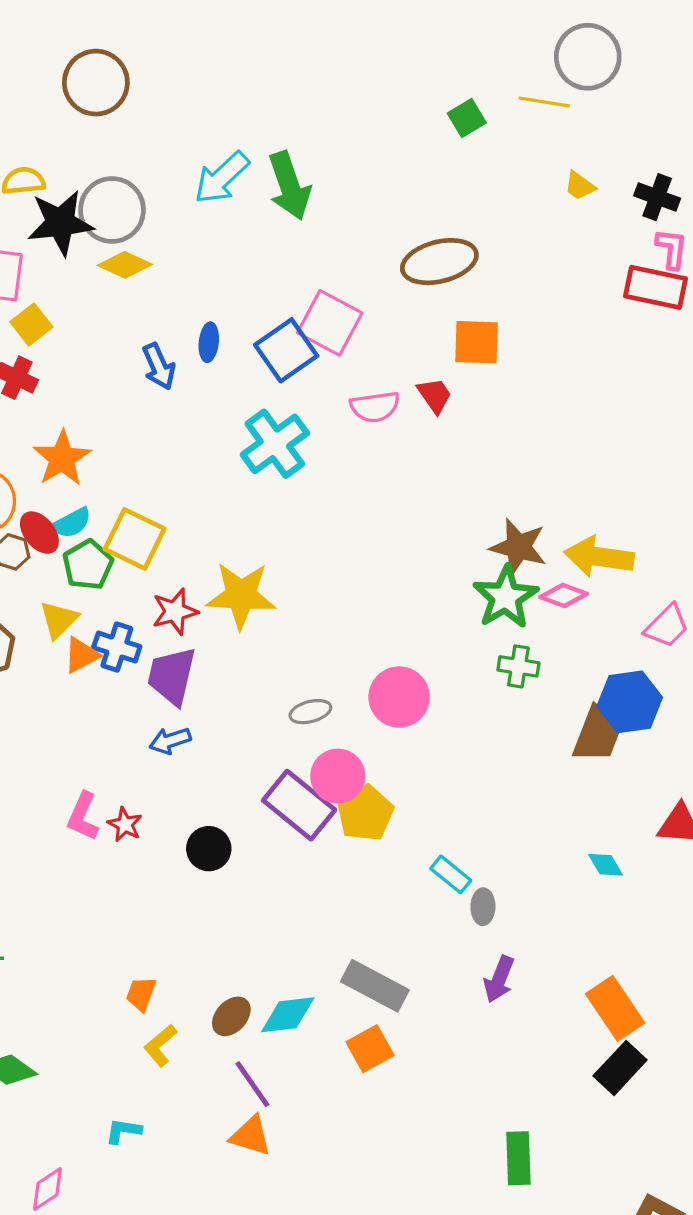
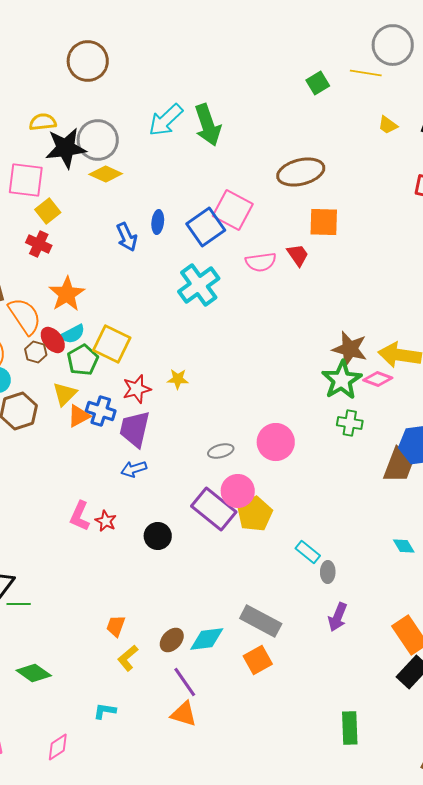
yellow star: (241, 595) -> (178, 379), size x0.5

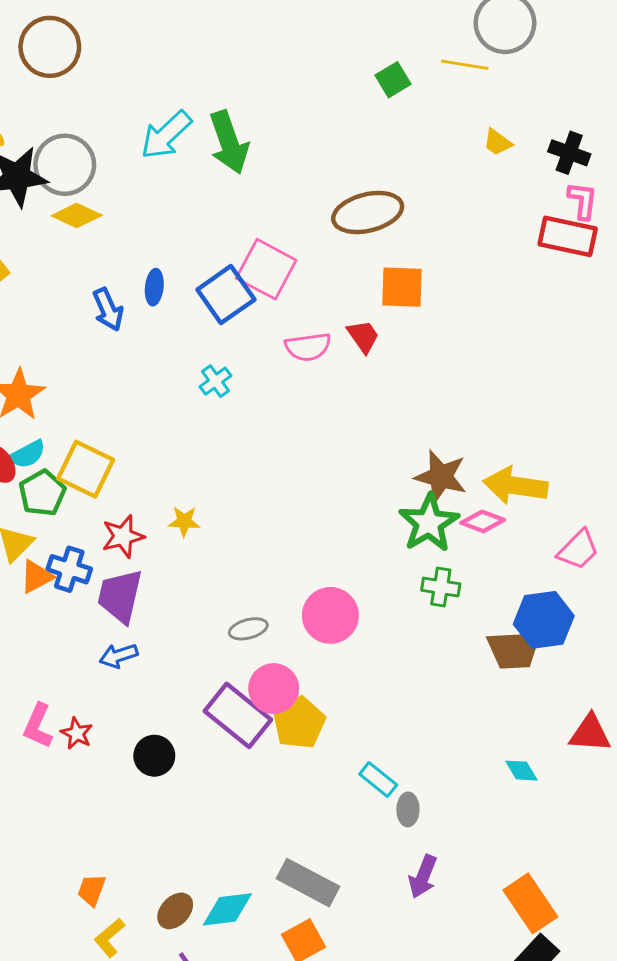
cyan cross: (199, 285) -> (215, 381), size x0.5
brown trapezoid: (399, 465) -> (514, 650), turned 66

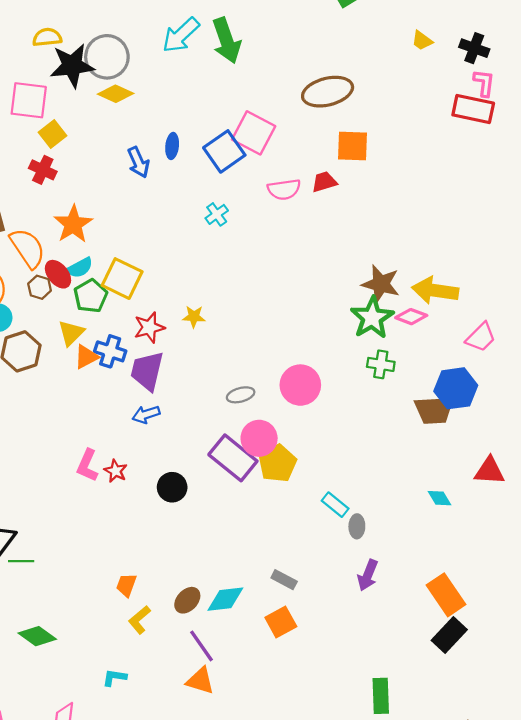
red trapezoid: (363, 336) -> (324, 182), turned -72
gray rectangle: (308, 883) -> (284, 580), size x0.6

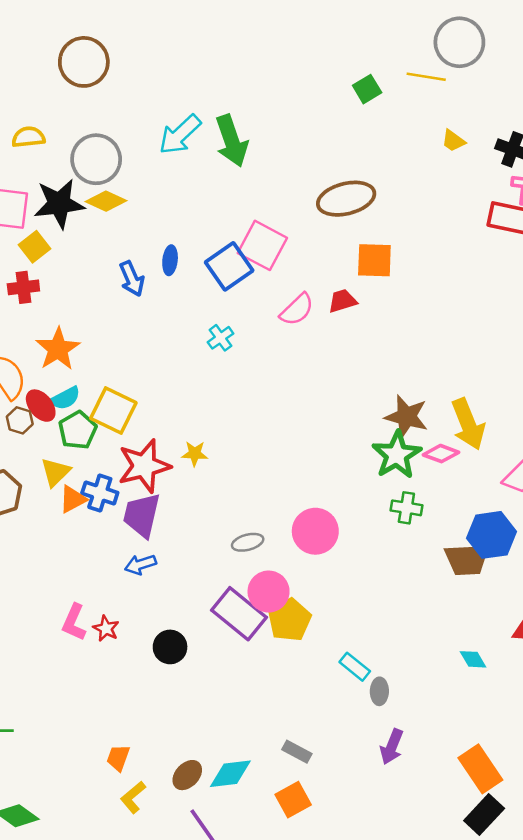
black star: (72, 66) -> (59, 204), moved
red cross: (43, 170) -> (23, 287), turned -32
pink semicircle: (284, 189) -> (297, 310), turned -36
yellow arrow: (435, 290) -> (468, 424), turned -120
red star: (149, 327) -> (144, 466), size x1.5

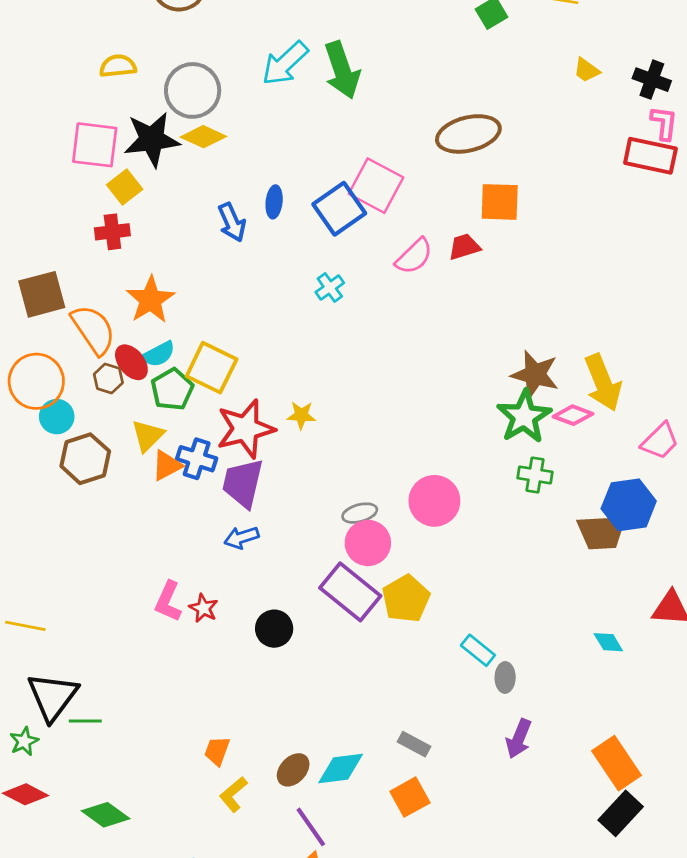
pink circle: (269, 592) -> (368, 543), moved

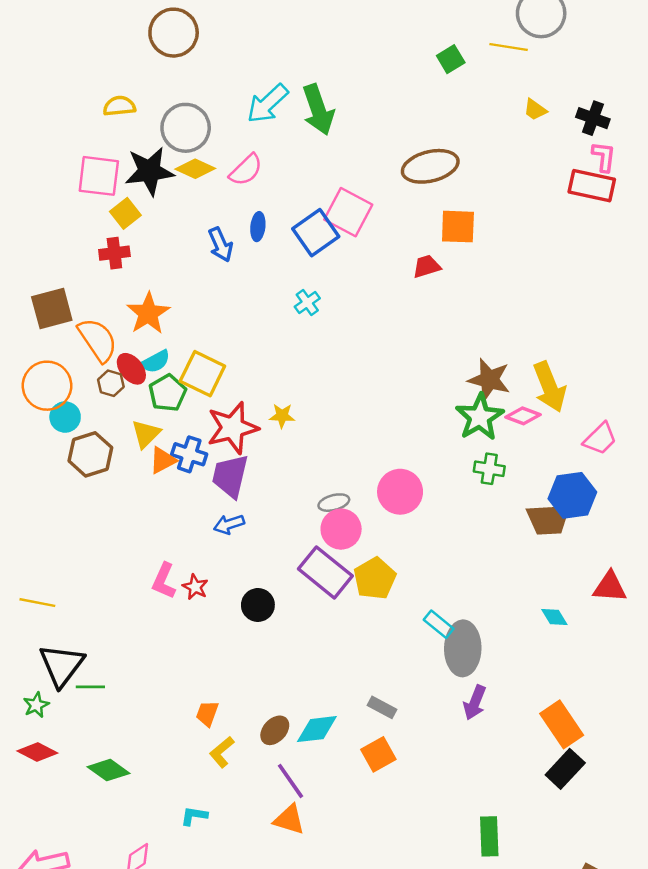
pink semicircle: (414, 256) -> (246, 170), moved
gray ellipse: (505, 677) -> (463, 648), size x2.0

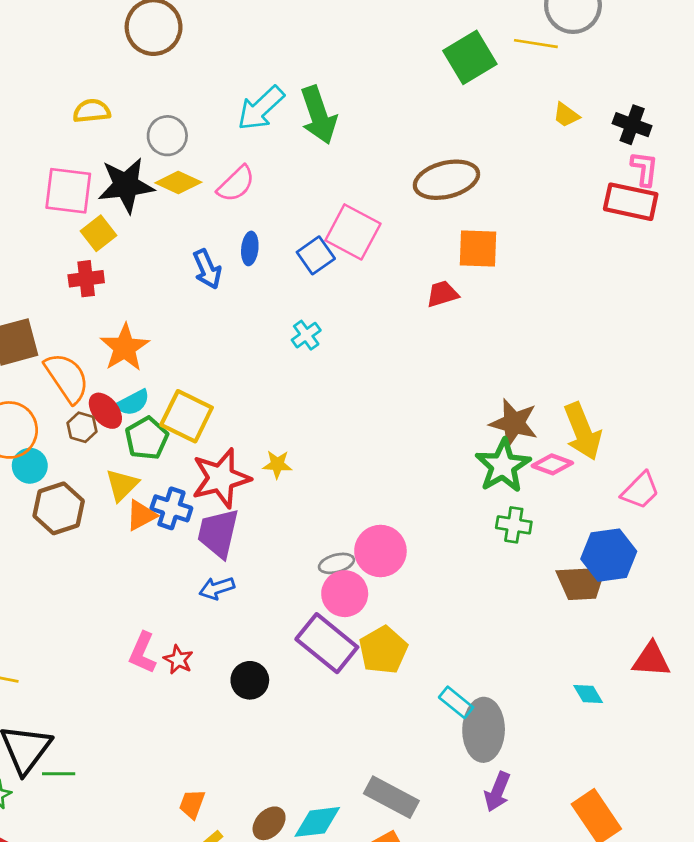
green square: (451, 59) -> (470, 57), size x1.6
gray circle: (186, 128) -> (167, 136), size x0.7
blue square: (316, 233) -> (316, 255), size x0.7
pink circle: (400, 492) -> (380, 551), moved
gray rectangle: (382, 707) -> (391, 797), size x1.6

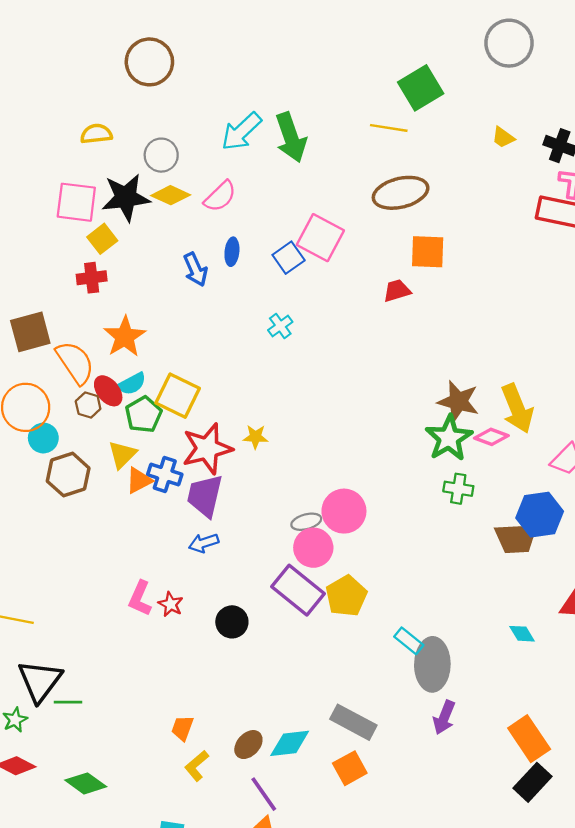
yellow line: (536, 44) -> (389, 128), moved

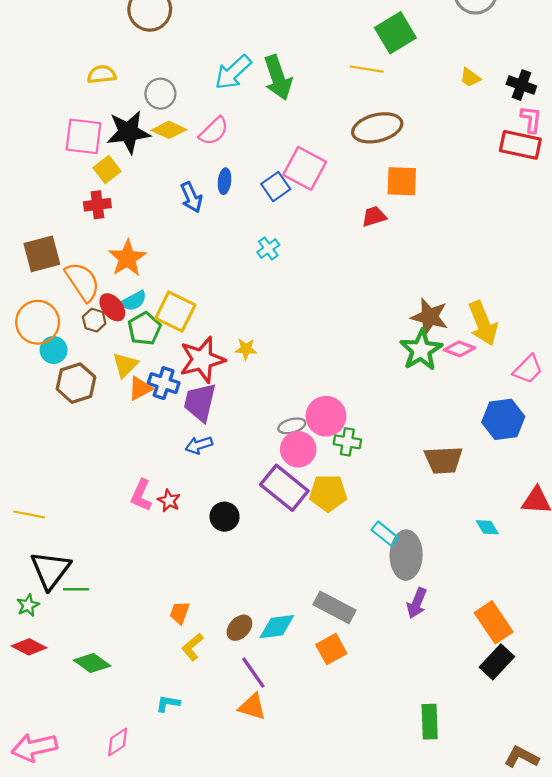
green cross: (458, 489) -> (347, 442), moved
brown trapezoid: (516, 538) -> (443, 460), moved
yellow pentagon: (346, 596) -> (328, 493), turned 30

